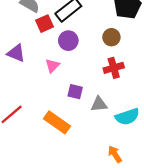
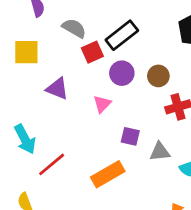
brown circle: (111, 37) -> (158, 76), moved
orange rectangle: (57, 122) -> (108, 174), turned -65

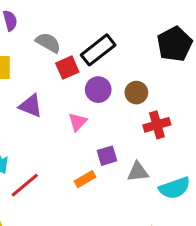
purple square: (130, 136) -> (107, 156), turned -30
orange rectangle: (108, 174) -> (85, 179), moved, size x0.6

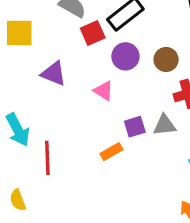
pink triangle: (78, 122) -> (104, 91), turned -42
gray triangle: (138, 172) -> (164, 125), moved
red line: (25, 185) -> (47, 158), turned -52

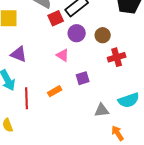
purple triangle: (54, 74) -> (19, 54), moved
gray triangle: (164, 125) -> (102, 110), moved
orange rectangle: (111, 152) -> (55, 91), moved

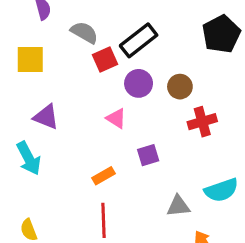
red line: (27, 98) -> (104, 220), moved

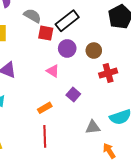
red square: (105, 60) -> (46, 33), turned 35
purple square: (148, 155) -> (73, 95), turned -32

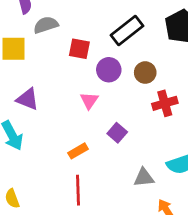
gray semicircle: (32, 16) -> (46, 25), moved, turned -48
black rectangle: (67, 21) -> (127, 31), moved
pink triangle: (53, 71) -> (89, 101), turned 32

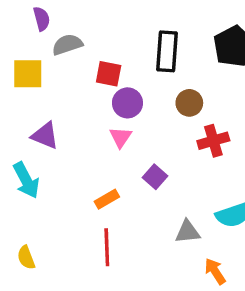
black rectangle: (127, 31) -> (167, 51), turned -48
purple circle: (109, 70) -> (127, 103), moved

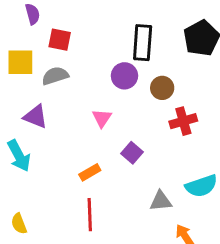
gray semicircle: (67, 44) -> (55, 76), moved
red square: (109, 74) -> (60, 40), moved
purple circle: (127, 103) -> (124, 76), moved

